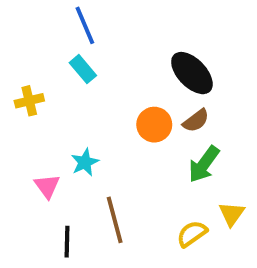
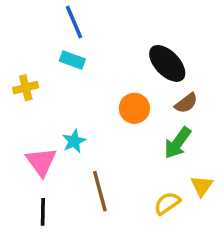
cyan rectangle: (83, 69) -> (72, 60), turned -30
brown semicircle: (196, 121) -> (186, 103), moved
pink triangle: (47, 186) -> (41, 162), size x1.4
black line: (67, 242) -> (43, 212), moved

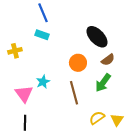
yellow triangle: (202, 186) -> (117, 120), moved
brown line: (100, 191) -> (74, 93), moved

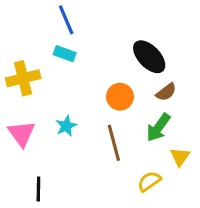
yellow cross: (15, 51) -> (23, 78), size x1.5
pink triangle: (24, 94) -> (22, 134), moved
yellow triangle: (117, 120) -> (180, 157), moved

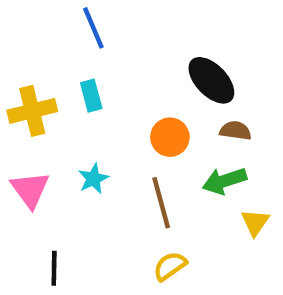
cyan rectangle: (65, 54) -> (91, 96), moved, turned 55
brown semicircle: (166, 92) -> (235, 131), turned -135
green arrow: (158, 127) -> (225, 181), turned 36
yellow semicircle: (149, 181) -> (170, 266), moved

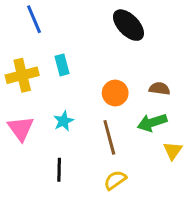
blue line: (93, 28) -> (34, 19), moved
black ellipse: (211, 80) -> (128, 25), moved
black line: (54, 268) -> (59, 170), moved

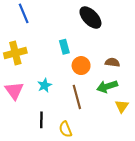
cyan rectangle: (62, 65) -> (64, 47), moved
yellow semicircle: (115, 180) -> (65, 129), moved, turned -77

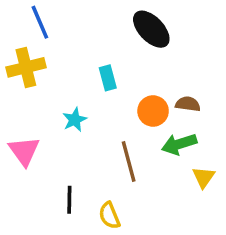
yellow cross: (15, 53) -> (26, 67), moved
orange circle: (81, 66) -> (153, 111), moved
cyan star: (45, 85) -> (75, 120), moved

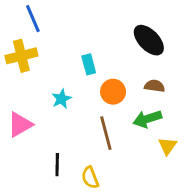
black ellipse: (151, 29) -> (149, 40), moved
orange circle: (153, 111) -> (113, 92), moved
pink triangle: (24, 151) -> (20, 125), turned 36

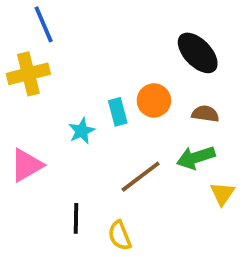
cyan rectangle: (89, 64) -> (118, 112), moved
orange circle: (113, 92) -> (154, 100), moved
brown line: (106, 133) -> (141, 177), turned 68

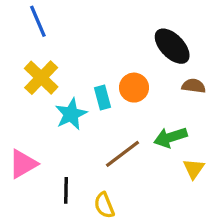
yellow cross: (28, 74) -> (41, 78), moved, turned -32
brown semicircle: (205, 114) -> (194, 86), moved
cyan star: (82, 131) -> (71, 114), size x1.4
pink triangle: (26, 165) -> (23, 164), moved

